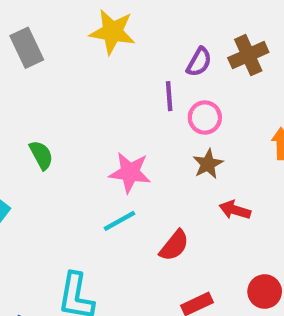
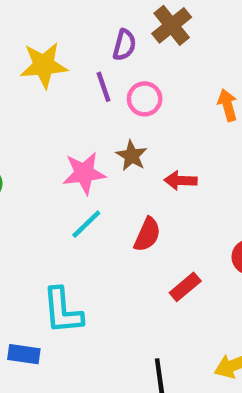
yellow star: (112, 32) -> (44, 65), moved
brown star: (208, 164) -> (132, 156), moved
red arrow: (235, 210) -> (181, 180), moved

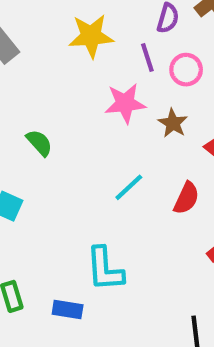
pink star: (84, 173) -> (125, 103), moved

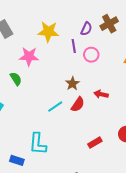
pink star: (125, 103) -> (29, 56), moved
brown star: (173, 123) -> (72, 84), moved
red semicircle: (186, 198) -> (78, 104), moved

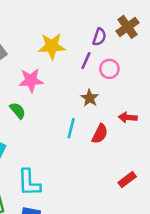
purple line: (74, 46) -> (86, 61), turned 40
brown star: (72, 84) -> (90, 98), moved
cyan line: (55, 107) -> (71, 128), moved, turned -35
cyan L-shape: (38, 144) -> (29, 183), moved

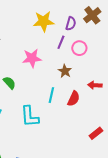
yellow star: (52, 46) -> (44, 21), moved
pink star: (31, 80) -> (32, 58), moved
cyan L-shape: (29, 183) -> (30, 116), moved

